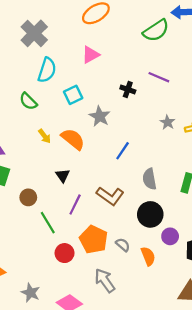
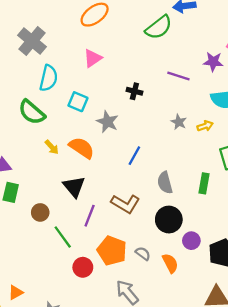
purple line: (159, 77) -> (178, 76), moved
cyan square: (73, 95) -> (78, 102), turned -36
green semicircle: (28, 101) -> (32, 112), size x1.4
black triangle: (63, 176) -> (74, 187), size x1.5

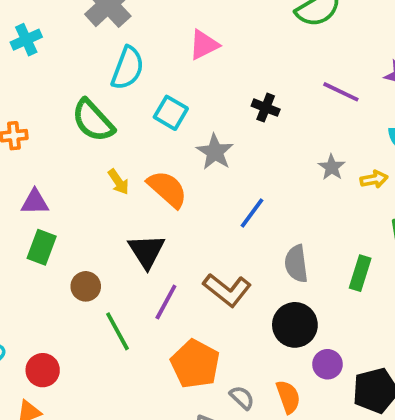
gray semicircle: (143, 253) -> (242, 398), moved
red circle: (83, 267) -> (43, 370), moved

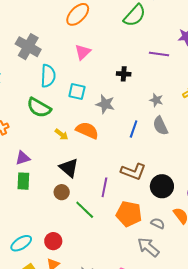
gray star: (332, 167) -> (156, 100), moved
green rectangle: (42, 247) -> (23, 181), moved
black triangle: (147, 251) -> (69, 168), moved
gray semicircle: (296, 264) -> (160, 126), moved
black circle: (295, 325) -> (162, 186), moved

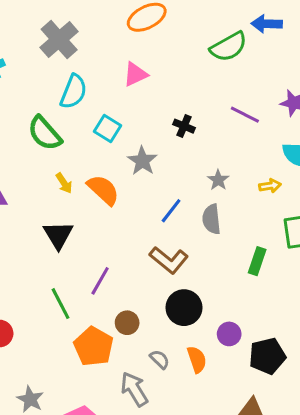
brown L-shape: (133, 172) -> (169, 260), moved
brown circle: (62, 192) -> (127, 323), moved
orange pentagon: (129, 214) -> (94, 346), moved

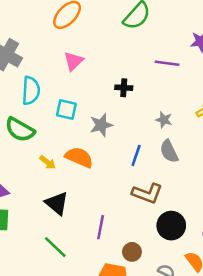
gray star: (142, 161) -> (101, 125), turned -30
green line: (61, 304) -> (55, 247), moved

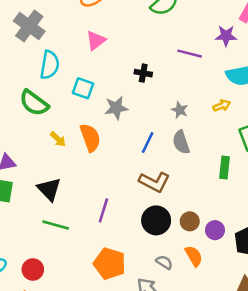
orange semicircle: (79, 157) -> (90, 138), turned 40
black triangle: (57, 203) -> (49, 189), moved
black circle: (171, 226) -> (156, 220), moved
green line: (55, 247) -> (56, 225), turned -35
brown circle: (132, 252) -> (190, 221), moved

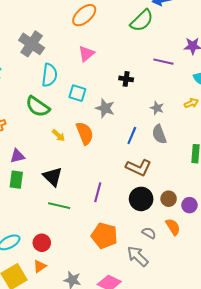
gray star: (116, 108) -> (105, 108), turned 30

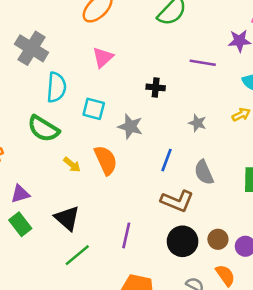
gray semicircle: (159, 134) -> (204, 172), moved
green rectangle: (16, 180) -> (20, 224), turned -42
green line: (59, 206) -> (77, 255), turned -50

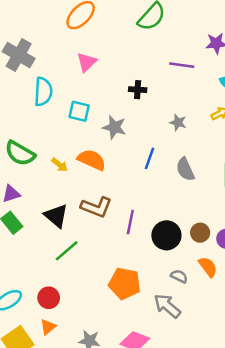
green semicircle: (43, 129) -> (20, 153), moved
orange semicircle: (106, 160) -> (92, 160), turned -40
brown L-shape: (177, 201) -> (96, 207), moved
purple line: (126, 235) -> (130, 222), moved

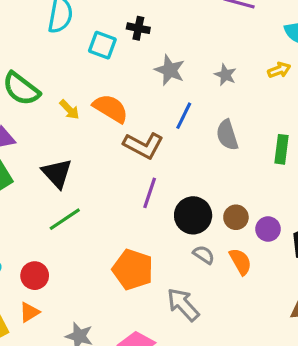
black cross: (138, 90) -> (138, 28), moved
gray star: (114, 127) -> (170, 70), moved
brown L-shape: (96, 207) -> (143, 145), moved
gray semicircle: (179, 276) -> (204, 255), moved

